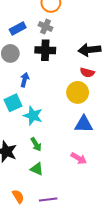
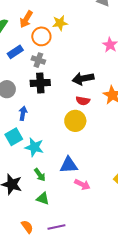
blue rectangle: (18, 28) -> (15, 52), moved
blue triangle: (84, 124) -> (69, 165), moved

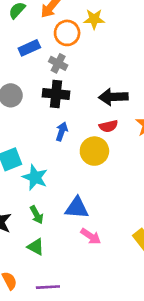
red semicircle: (83, 101) -> (108, 126), turned -32
blue arrow: (23, 113) -> (62, 131), moved

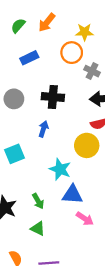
orange circle: (67, 33) -> (72, 53), moved
gray cross: (58, 63) -> (92, 71), moved
blue arrow: (62, 131) -> (43, 129), moved
cyan star: (35, 177) -> (60, 169), moved

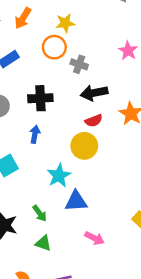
cyan star: (60, 169) -> (59, 176), turned 30
pink arrow: (85, 219) -> (95, 238), moved

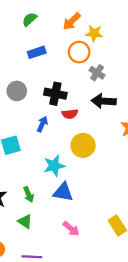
orange arrow: (23, 18) -> (72, 21), moved
red semicircle: (94, 121) -> (70, 114), moved

